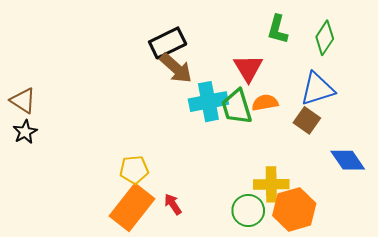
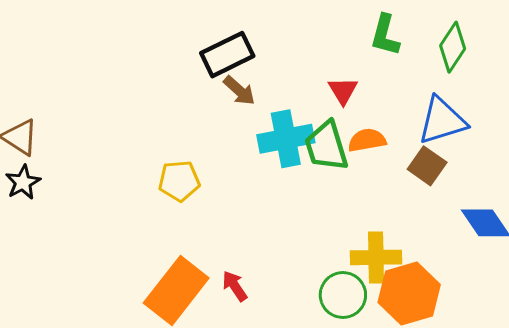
brown arrow: (176, 68) -> (239, 91), size x0.7
red triangle: (248, 68) -> (343, 91), size x0.7
yellow pentagon: (134, 170) -> (179, 181), moved

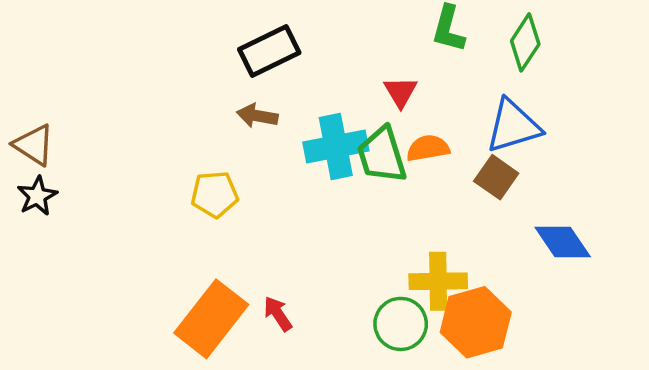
brown arrow: (239, 91) -> (257, 116), moved, turned 148

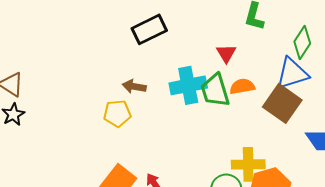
green diamond: (525, 42) -> (302, 42), moved
brown arrow: (257, 116) -> (134, 86), moved
brown square: (496, 177) -> (282, 103), size x1.5

